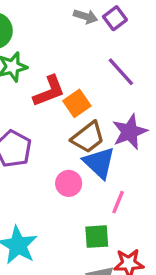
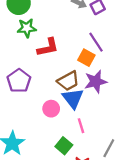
orange square: (77, 103) -> (86, 58), moved, turned -35
pink line: (118, 202) -> (81, 126), turned -48
green square: (97, 237) -> (64, 146), turned 35

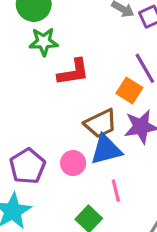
purple pentagon: (19, 81) -> (27, 166), moved
blue triangle: (73, 98) -> (106, 150), turned 50

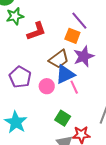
purple pentagon: (27, 166) -> (20, 77), moved
pink line: (116, 191) -> (74, 87), moved

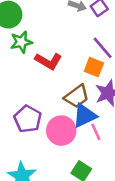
red L-shape: (36, 31) -> (48, 61), turned 50
pink circle: (47, 86) -> (61, 131), size x1.5

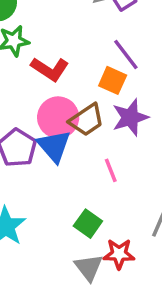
blue triangle: (85, 116) -> (54, 146), moved, turned -48
pink circle: (61, 131) -> (58, 117), moved

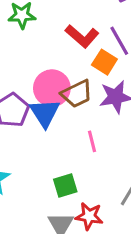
red L-shape: (50, 69) -> (82, 36), moved
green square: (88, 224) -> (65, 186), turned 30

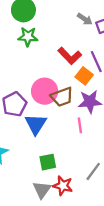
blue triangle: (45, 113) -> (36, 124), moved
pink line: (92, 141) -> (80, 125), moved

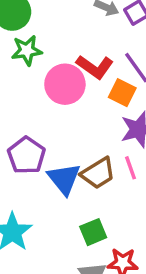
pink circle: (45, 91) -> (65, 84), moved
brown trapezoid: (62, 97) -> (98, 173), moved

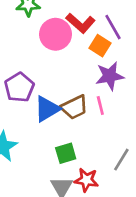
blue triangle: (64, 179) -> (47, 109), turned 32

